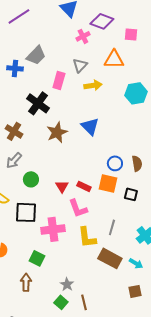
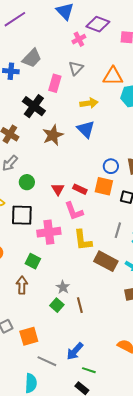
orange triangle: (114, 59) -> (113, 76), moved
yellow arrow: (93, 85) -> (89, 103), moved
gray line: (112, 227) -> (118, 230), moved

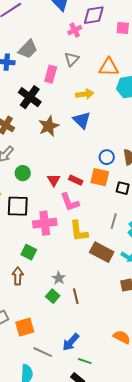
purple diamond: (98, 24) -> (94, 15), turned -30

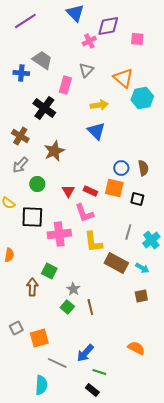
gray trapezoid: (28, 49) -> (42, 60), turned -100
orange triangle: (109, 67) -> (123, 78), turned 40
brown star: (49, 126) -> (54, 151), moved
green square: (29, 252) -> (49, 271), moved

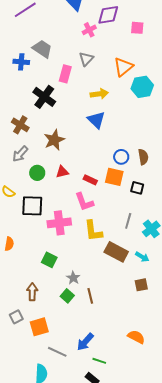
orange triangle: (123, 78) -> (123, 67), turned 40
red triangle: (68, 191) -> (62, 172), moved, turned 48
brown arrow: (32, 287) -> (32, 292), moved

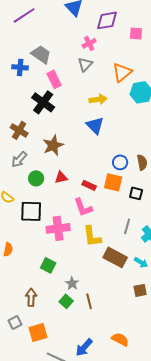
pink cross: (89, 30) -> (89, 43), moved
pink rectangle: (65, 74) -> (54, 79), moved, turned -42
orange semicircle: (136, 337) -> (120, 339), moved

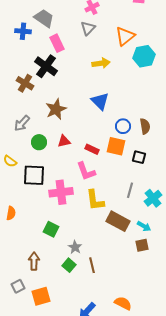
blue triangle: (95, 125) -> (100, 101), moved
brown cross: (19, 130) -> (25, 83), moved
brown square: (140, 290) -> (142, 245), moved

